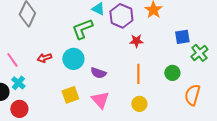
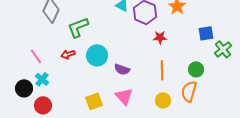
green L-shape: (82, 29) -> (78, 27), moved
yellow square: (70, 95) -> (94, 101), moved
orange semicircle: (192, 95) -> (189, 91), moved

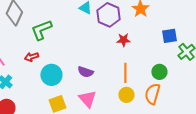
cyan circle: (97, 55) -> (51, 75), moved
yellow circle: (163, 100) -> (126, 95), moved

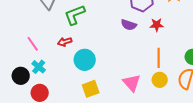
purple semicircle: (85, 72) -> (129, 25), moved
pink triangle: (87, 99) -> (132, 83), moved

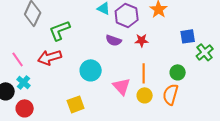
red arrow: (65, 42) -> (50, 57), size x1.6
cyan circle: (85, 60) -> (91, 70), moved
pink triangle: (132, 83) -> (122, 86), moved

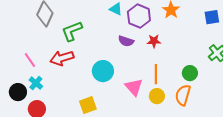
blue square: (188, 36) -> (212, 17), moved

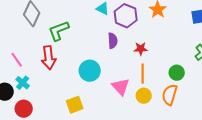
purple semicircle: (126, 41) -> (113, 41), turned -112
red star: (154, 41) -> (141, 49), moved
red arrow: (62, 58) -> (49, 58), turned -80

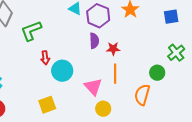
purple semicircle: (113, 41) -> (94, 41), moved
red arrow: (49, 58) -> (45, 58), moved, size x0.6
green circle: (177, 73) -> (157, 73), moved
yellow circle: (144, 96) -> (103, 109), moved

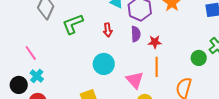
red arrow: (45, 58) -> (108, 30), moved
green circle: (157, 73) -> (199, 58), moved

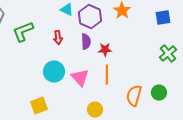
green circle: (199, 58) -> (159, 93), moved
pink triangle: (135, 80) -> (80, 78), moved

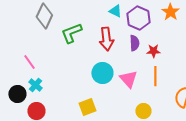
red arrow: (58, 38) -> (106, 39), size x1.6

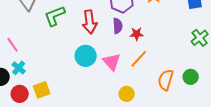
orange line: (155, 76) -> (139, 59), turned 42
yellow square: (87, 107) -> (42, 90), moved

